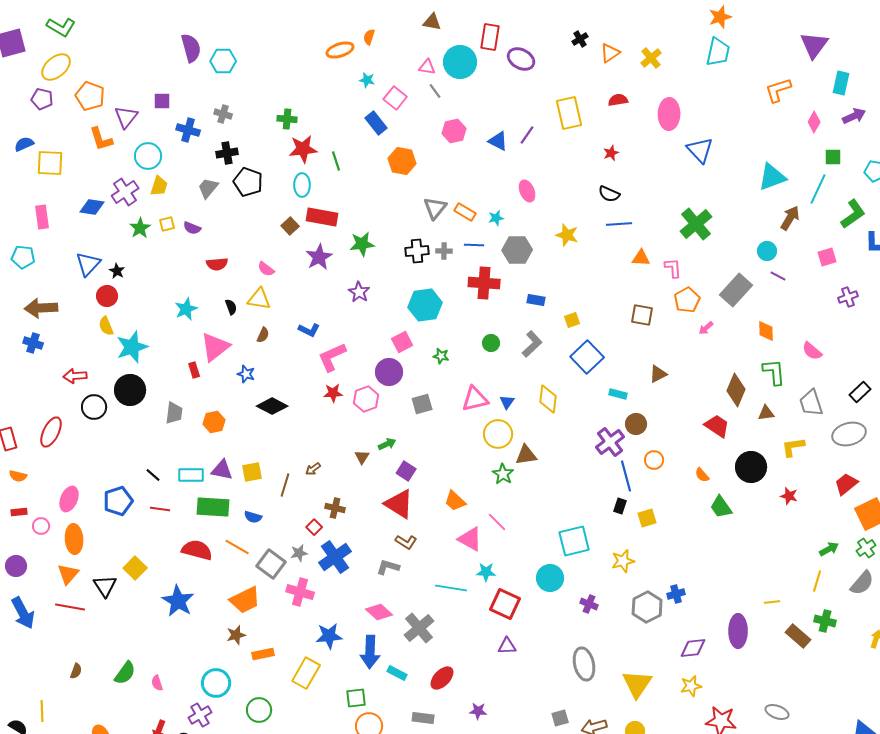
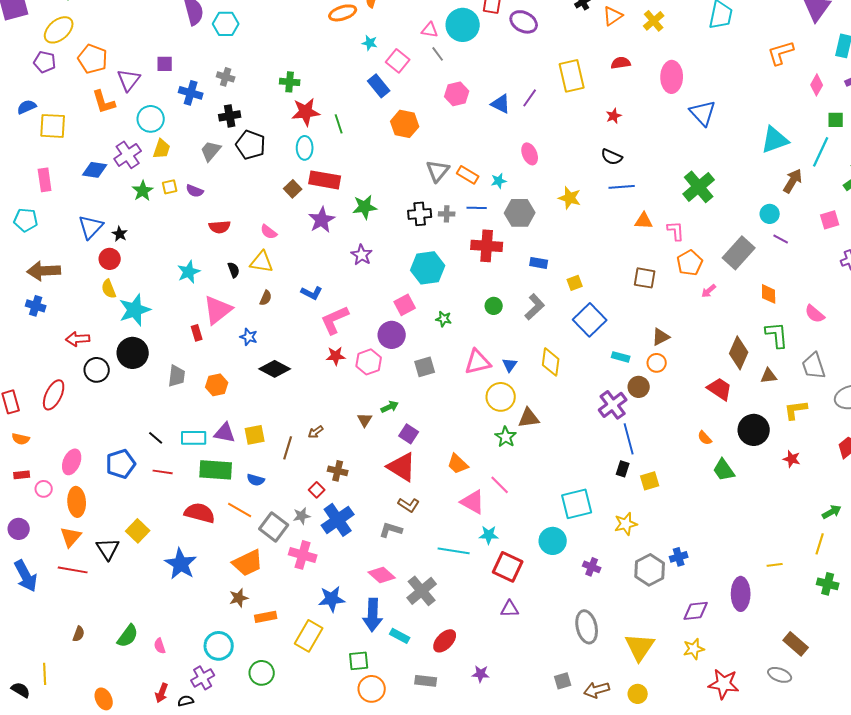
orange circle: (654, 460) -> (657, 363), moved
brown rectangle: (798, 636) -> (796, 644), moved

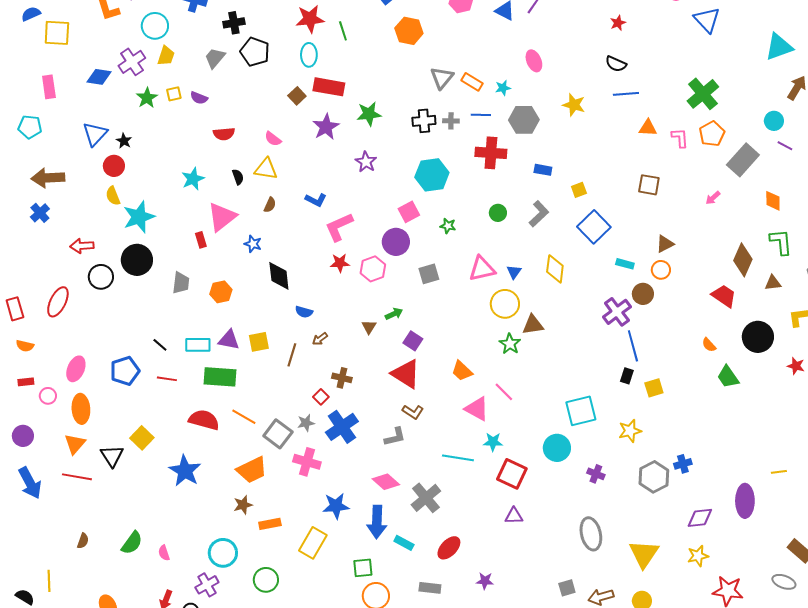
orange pentagon: (690, 263) -> (712, 134), moved
blue cross: (36, 306) -> (40, 213), turned 30
black diamond: (275, 369) -> (279, 276), turned 56
blue semicircle: (256, 480) -> (304, 312), moved
gray L-shape: (391, 530) -> (395, 437), turned 150

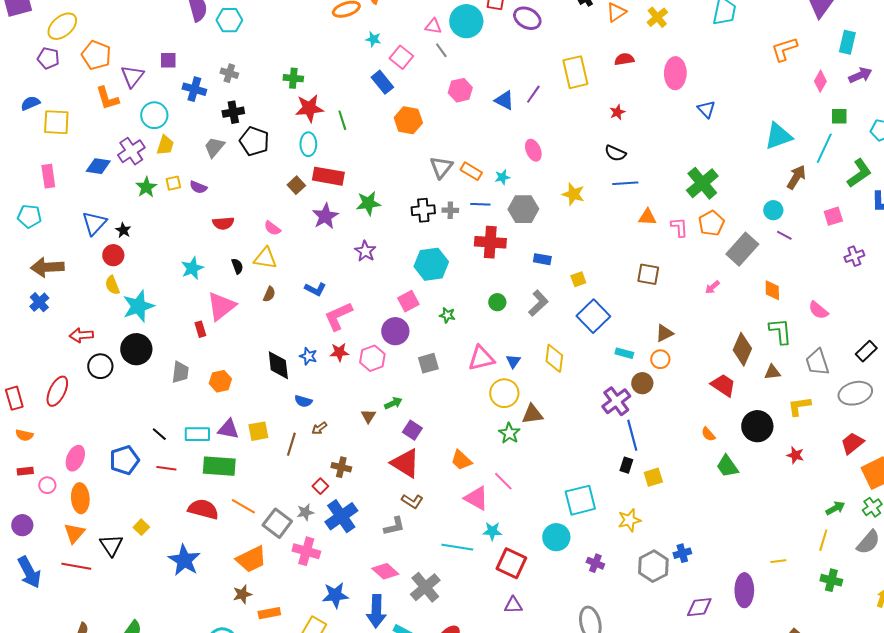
blue triangle: (707, 20) -> (706, 109), size x0.7
blue star: (253, 244) -> (308, 356), moved
yellow square: (142, 438) -> (141, 527), size x0.7

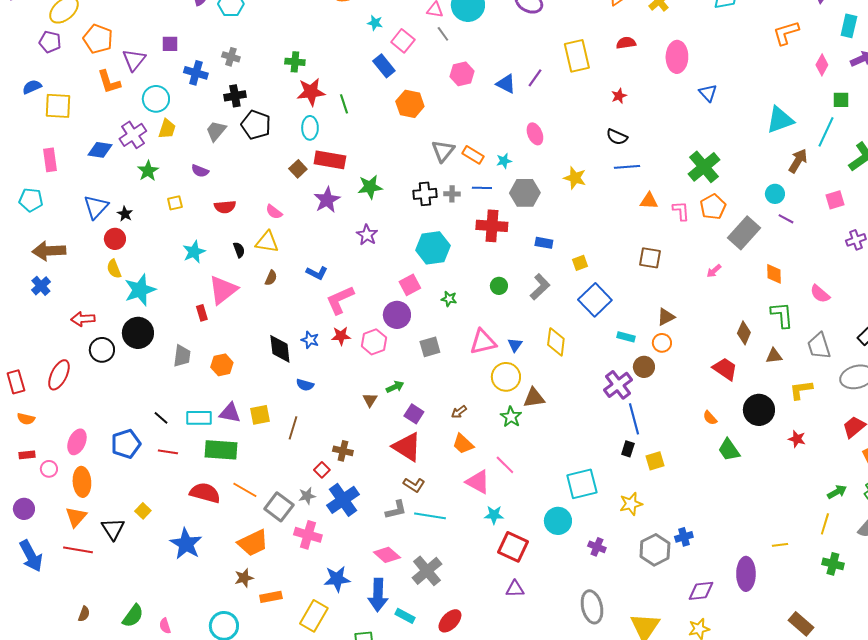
yellow square: (173, 183) -> (175, 203), moved
brown diamond: (742, 349) -> (744, 333), size x0.7
brown arrow: (319, 428) -> (459, 412), moved
cyan line: (457, 547) -> (430, 516), moved

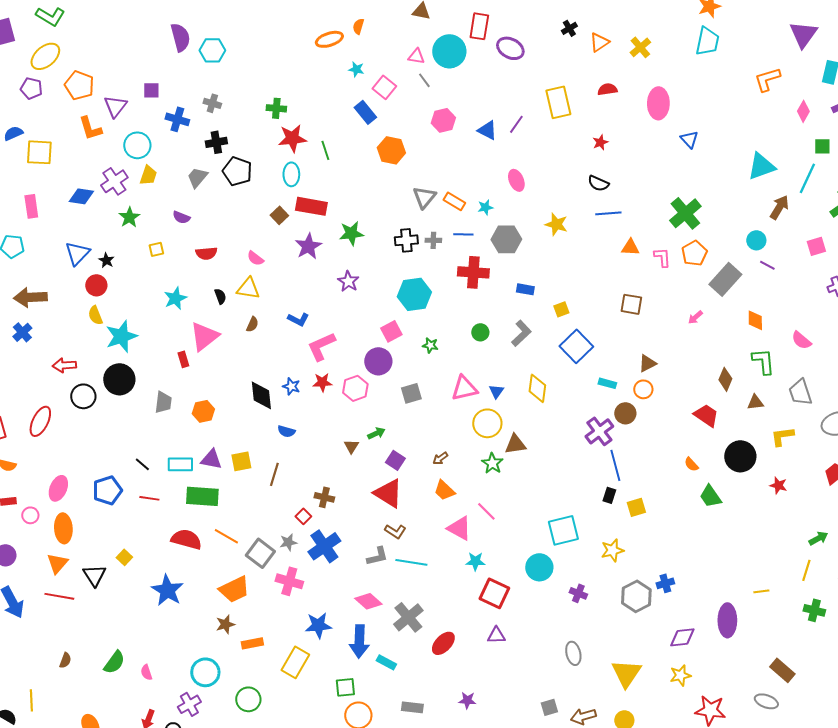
gray ellipse: (592, 607) -> (573, 653), size x0.7
red ellipse: (450, 621) -> (443, 643), moved

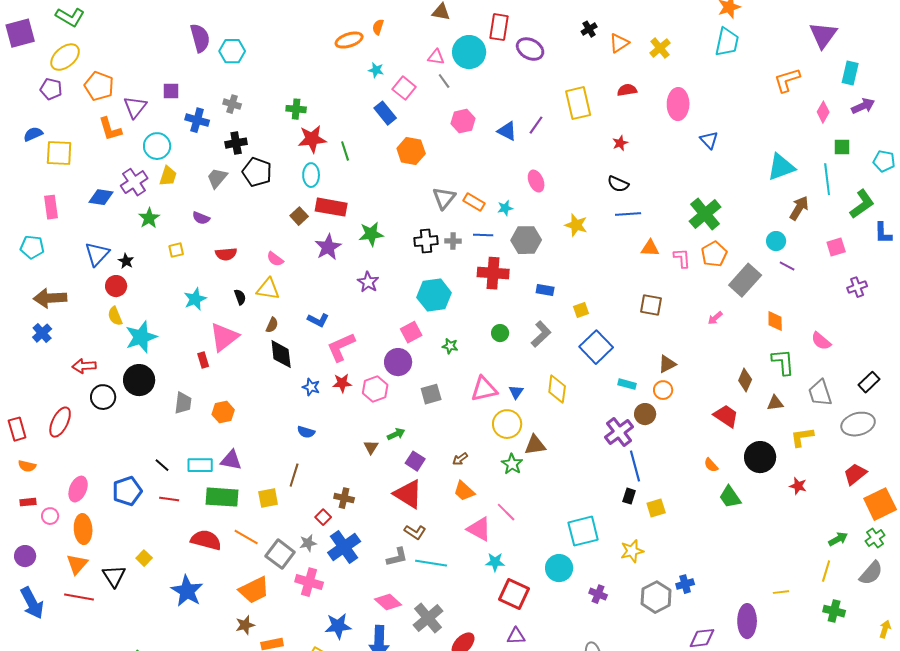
cyan line: (807, 178) -> (827, 179), turned -32
black diamond: (261, 395) -> (281, 354), moved
yellow square: (241, 461) -> (268, 498), moved

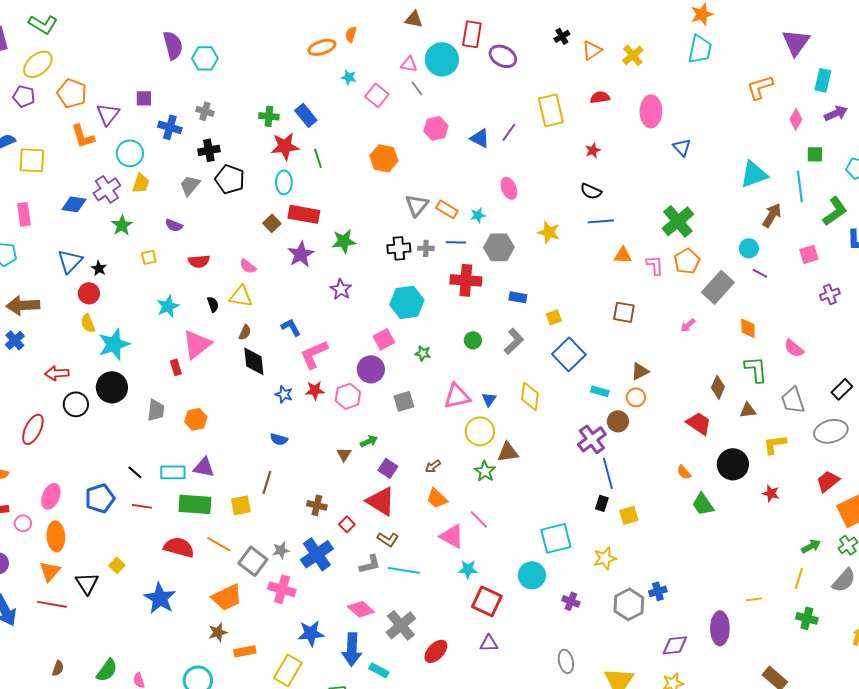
blue rectangle: (385, 113) -> (306, 115), moved
blue L-shape: (318, 320) -> (291, 327), turned -145
red square: (323, 517) -> (347, 524), moved

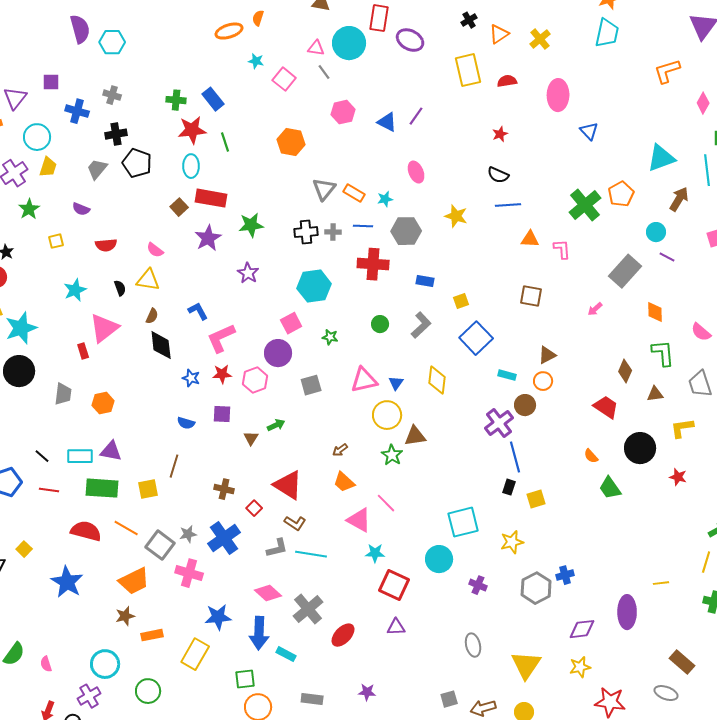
yellow rectangle: (551, 110) -> (468, 70), moved
orange pentagon: (687, 261) -> (621, 194), moved
purple square: (388, 468) -> (222, 414), moved, turned -30

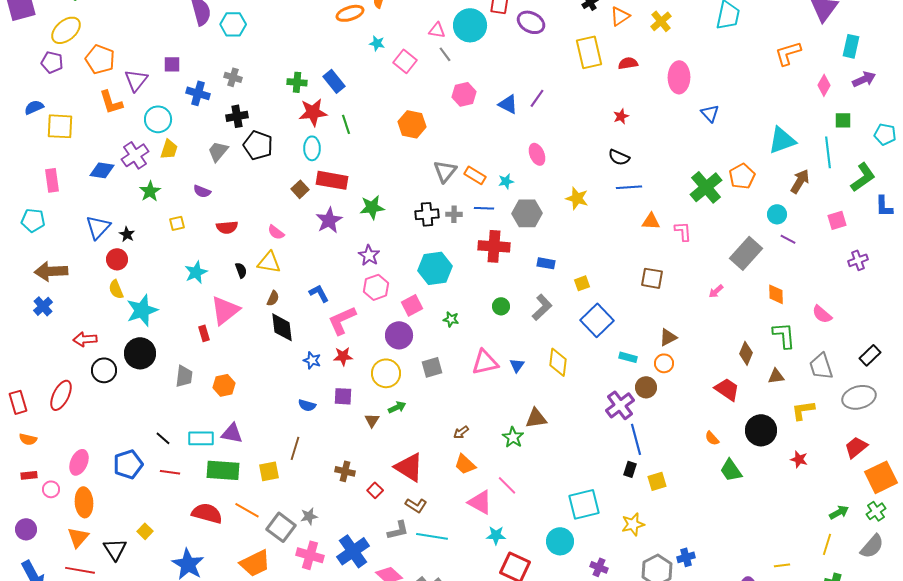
pink hexagon: (255, 380) -> (376, 287), moved
yellow circle: (387, 415) -> (386, 373), moved
blue cross: (224, 538) -> (353, 551), moved

